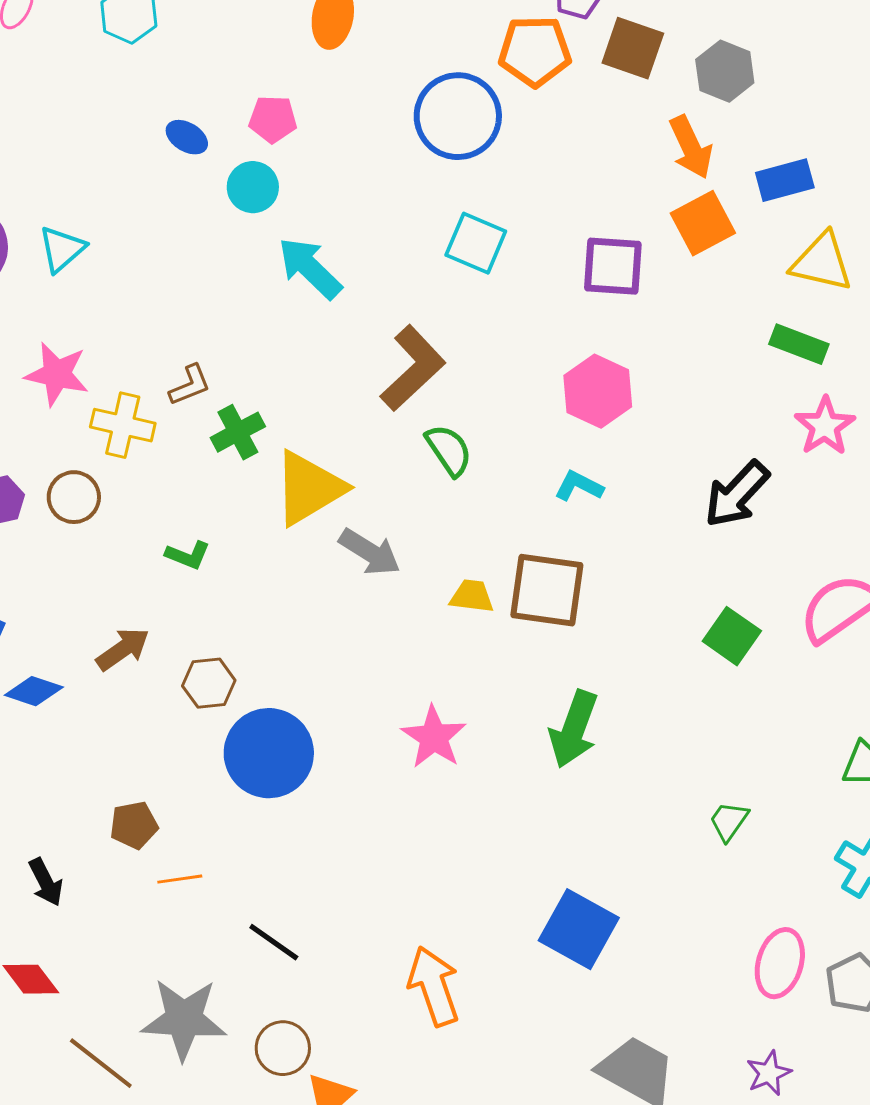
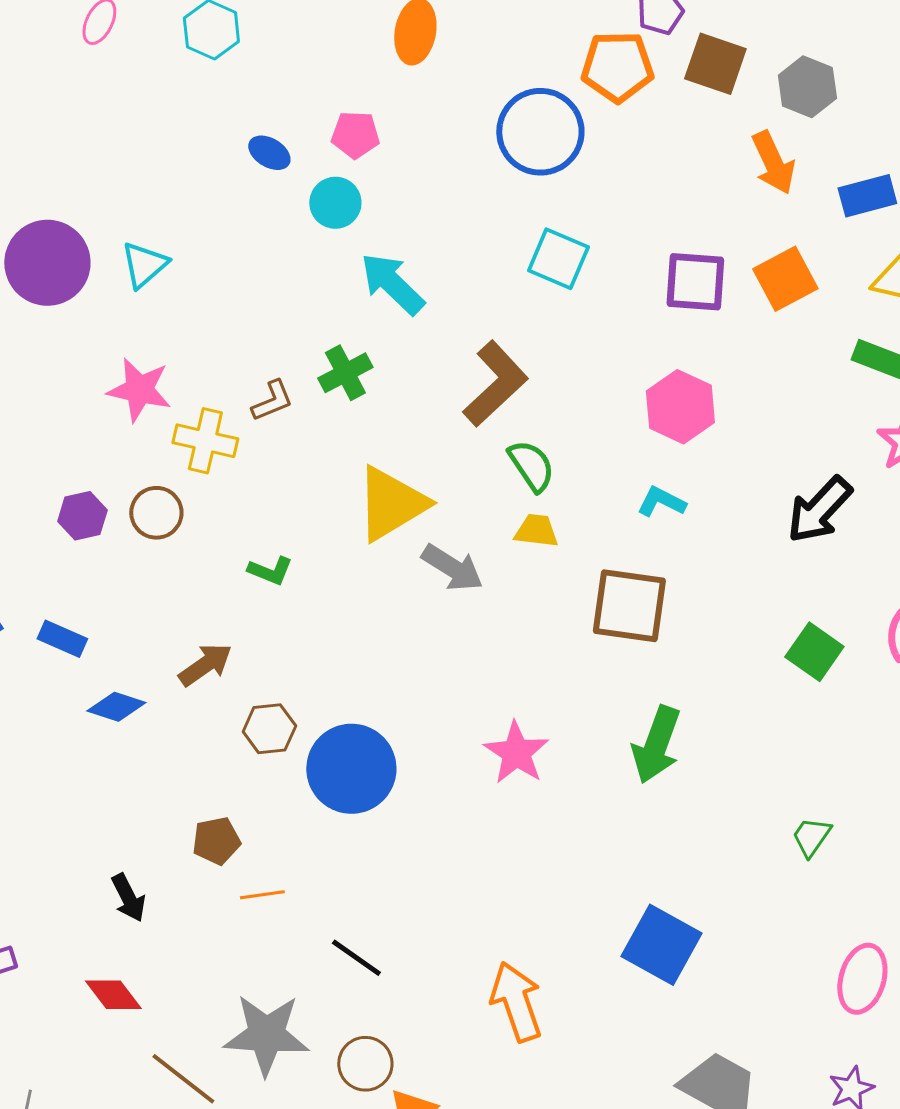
orange square: (703, 223) -> (785, 279), moved
green cross: (238, 432) -> (345, 373), moved
yellow trapezoid: (472, 596) -> (536, 531), moved
brown hexagon: (209, 683) -> (269, 729), moved

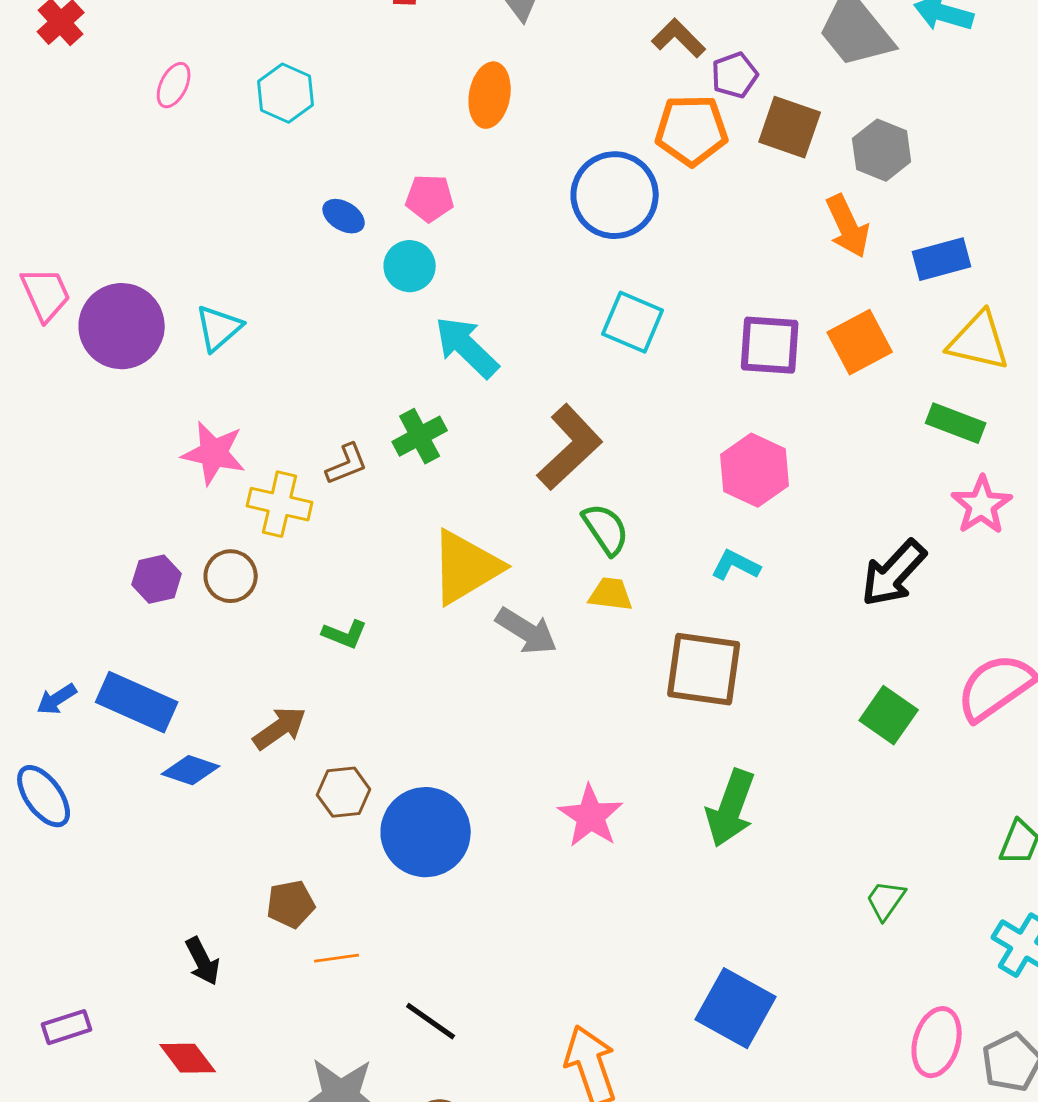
blue rectangle: (62, 639) -> (137, 702), size x1.6

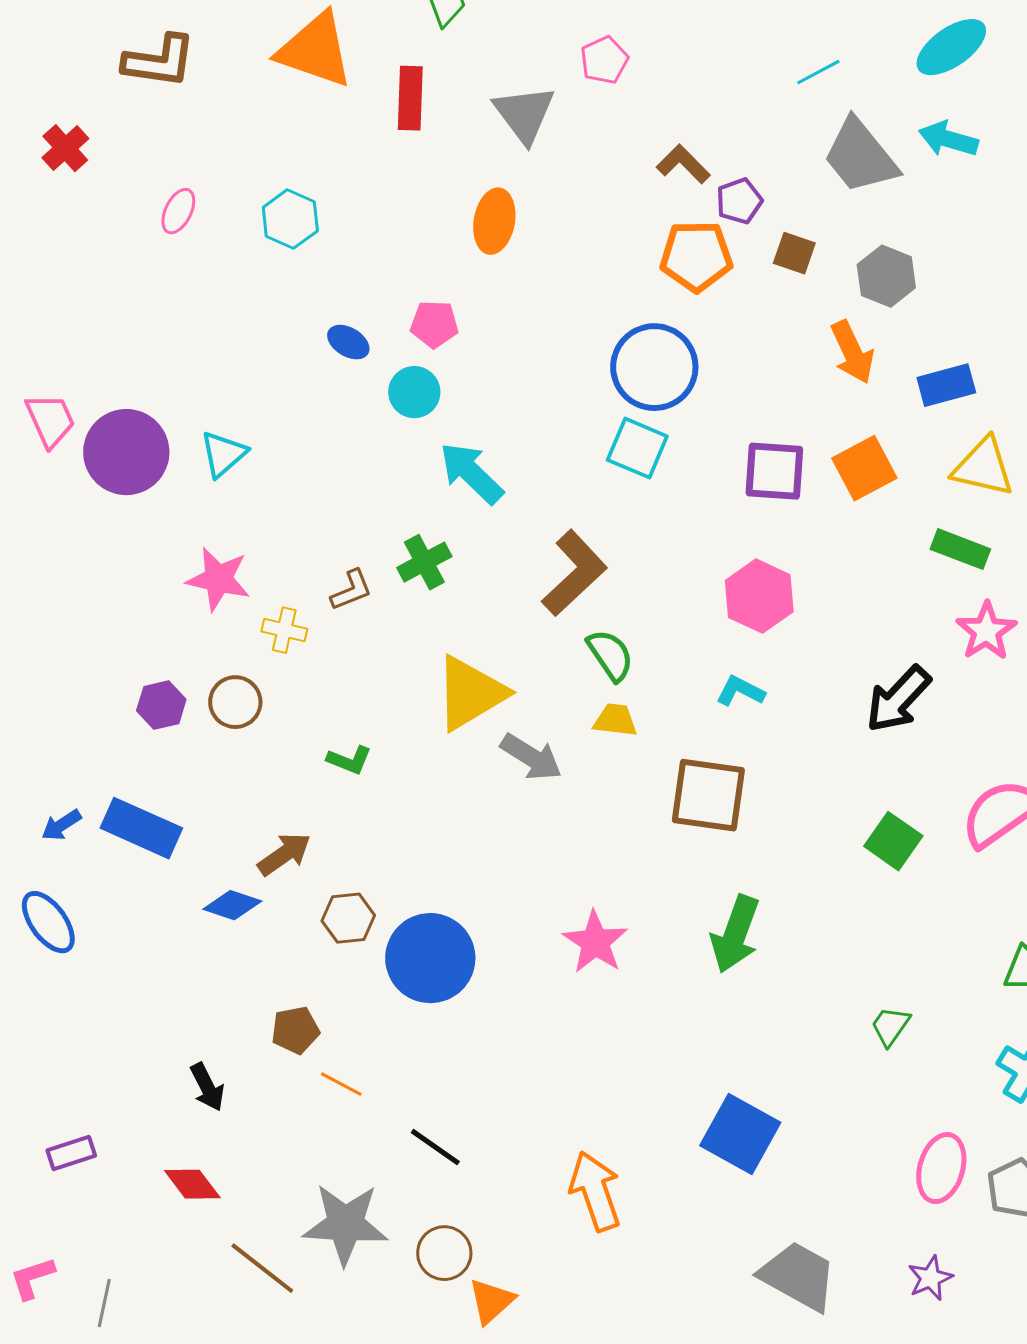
brown square: (790, 127) -> (794, 253), size x0.7
blue circle: (615, 195) -> (654, 367), moved
yellow cross: (280, 504) -> (284, 630), size x0.7
blue diamond: (191, 770) -> (232, 905), moved
orange line: (337, 958) -> (341, 1084), turned 36

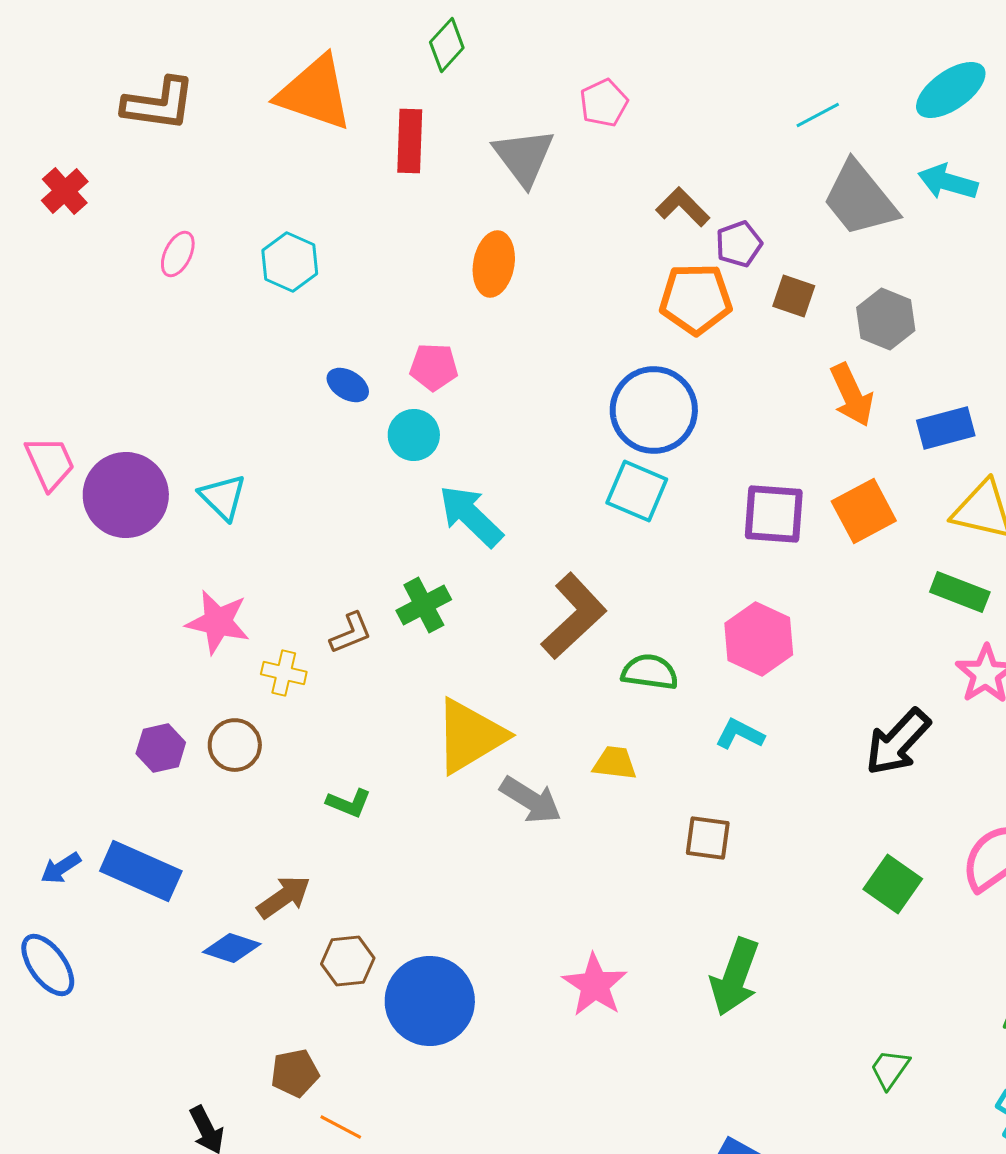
cyan triangle: (223, 454) -> (223, 497), turned -34
green semicircle: (610, 655) -> (650, 672), moved, turned -48
brown square: (708, 795) -> (708, 838), size x0.6

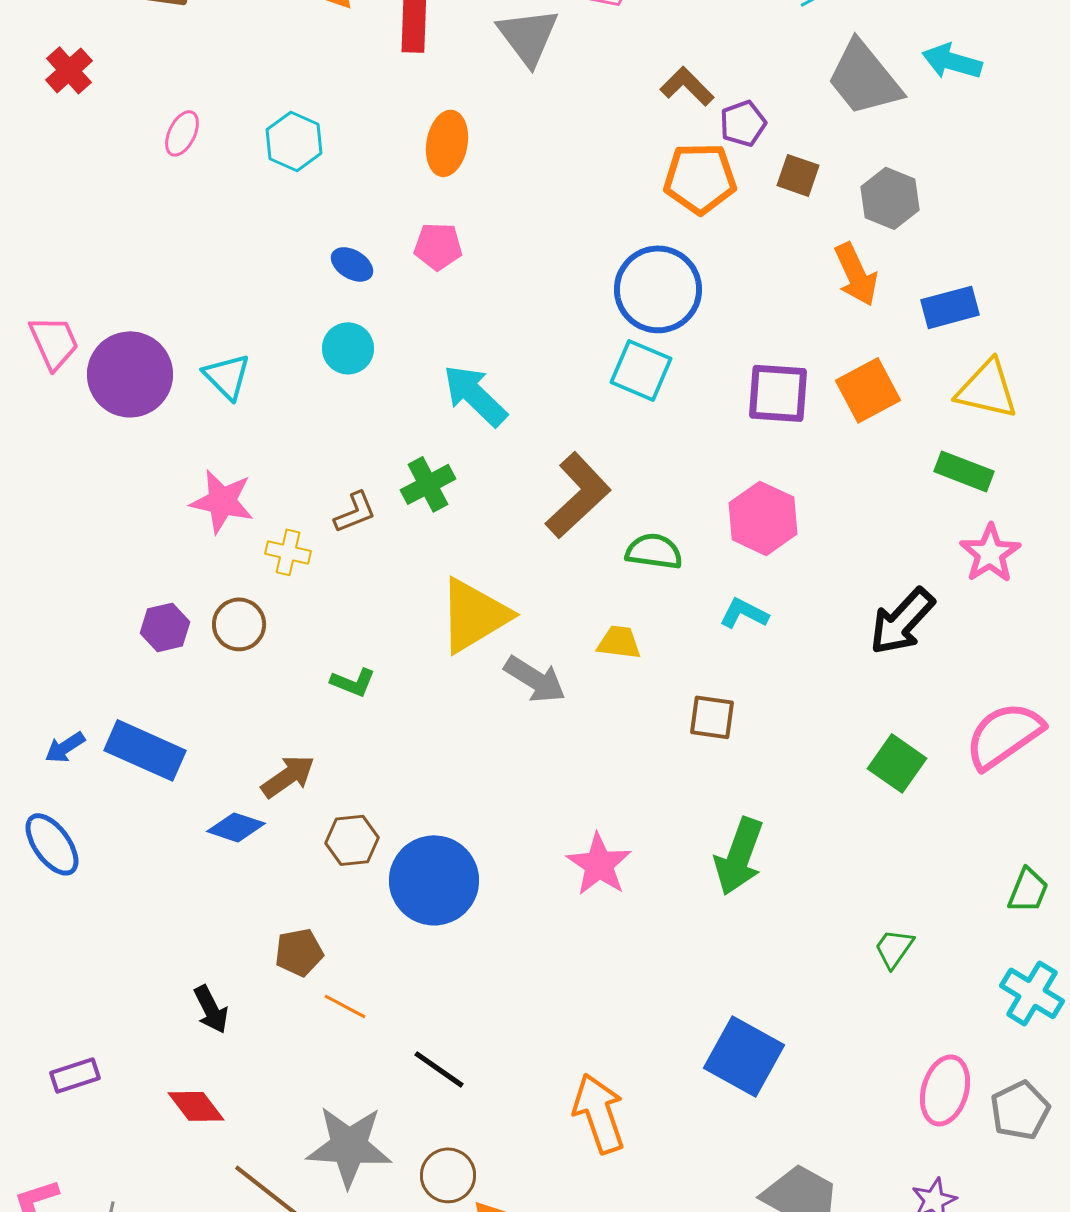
orange ellipse: (494, 264) -> (447, 143), moved
cyan circle: (414, 435) -> (348, 348), moved

